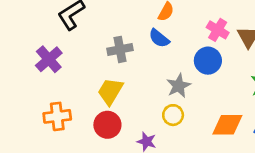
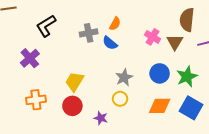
gray cross: (120, 49) -> (89, 33), moved
blue circle: (208, 61) -> (160, 73), moved

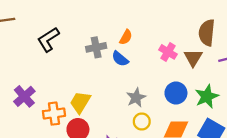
purple cross: (30, 58) -> (24, 96), moved
yellow circle: (120, 99) -> (142, 122), moved
orange cross: (36, 100) -> (54, 114), moved

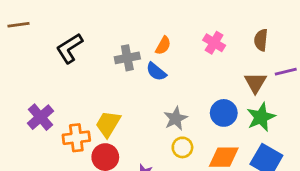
brown semicircle: (207, 33) -> (261, 40), size x0.7
pink cross: (168, 52) -> (214, 43), moved
brown triangle: (193, 58) -> (255, 83), moved

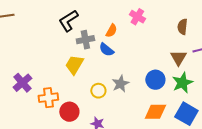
pink cross: (214, 43) -> (137, 17), moved
black L-shape: (69, 48) -> (68, 21), moved
yellow trapezoid: (108, 124) -> (74, 65), moved
yellow circle: (182, 147) -> (98, 91), moved

